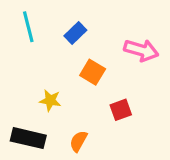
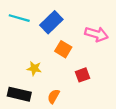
cyan line: (28, 27) -> (19, 18), turned -60
blue rectangle: (75, 33) -> (51, 22), size x1.5

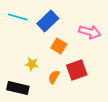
red square: (82, 75) -> (77, 70), size x1.5
orange semicircle: (54, 96) -> (54, 77), moved

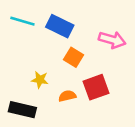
blue rectangle: (48, 21) -> (60, 26), turned 70
orange semicircle: (54, 77) -> (67, 96), turned 48

